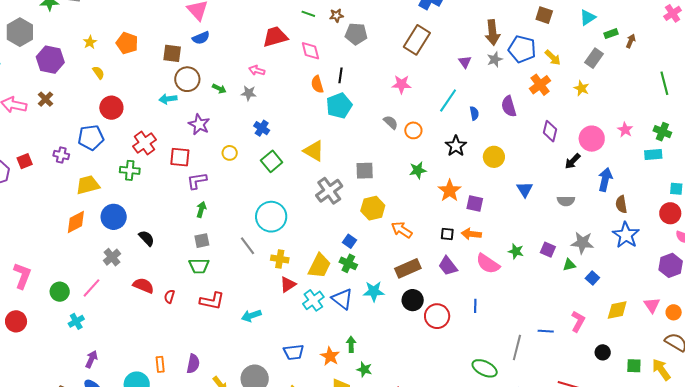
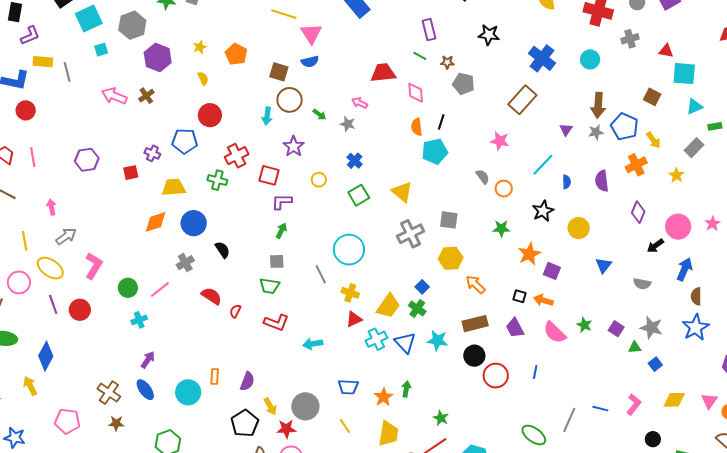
cyan arrow: (168, 99) -> (267, 116), turned -84
red square: (25, 161) -> (131, 173), moved
green star: (364, 369) -> (441, 418), moved

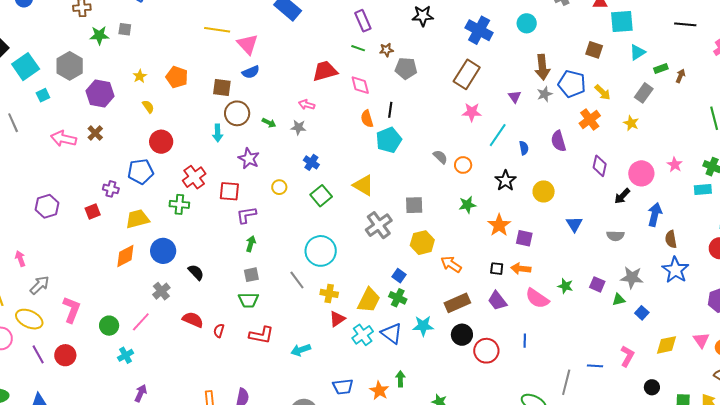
pink star: (500, 141) -> (472, 112), moved

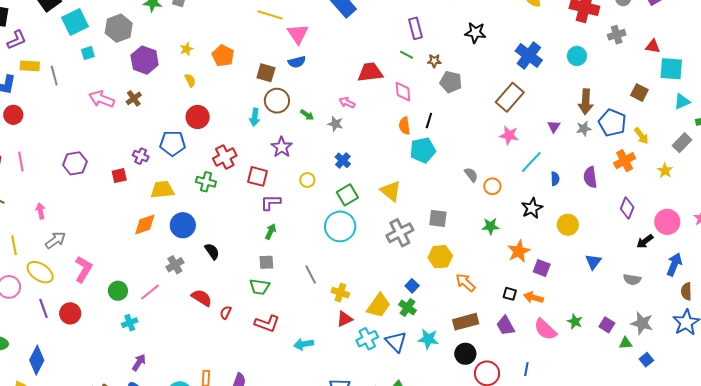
cyan circle: (321, 251) -> (340, 226), moved

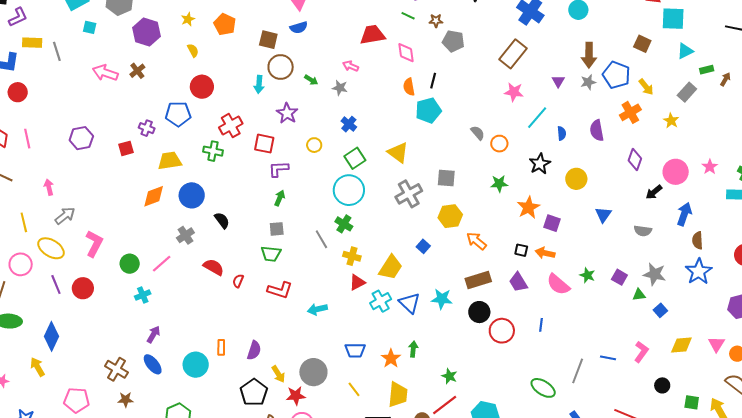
cyan square: (88, 53) -> (90, 27), turned 32
green cross: (408, 307) -> (344, 224), moved

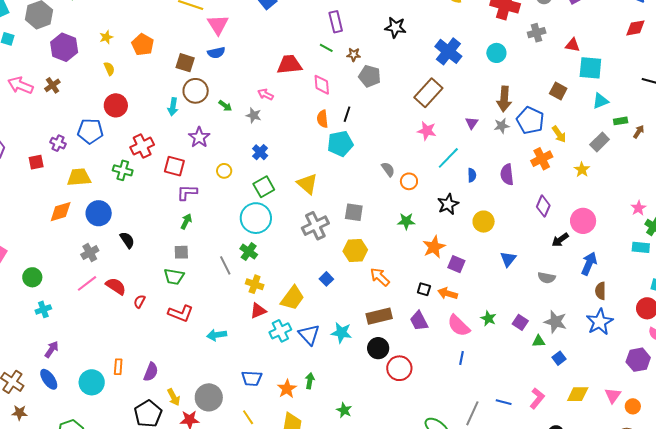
pink star: (710, 167) -> (638, 208), moved
pink line: (162, 264) -> (87, 283), moved
blue line: (541, 325) -> (462, 358), moved

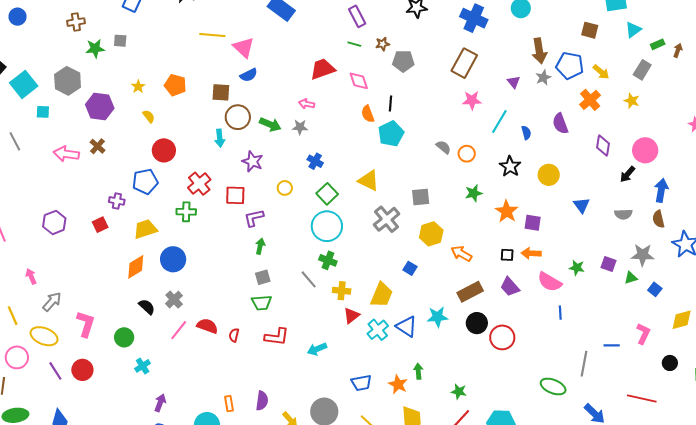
green arrow: (225, 106) -> (270, 124), size x1.5
black semicircle: (127, 240) -> (147, 307), moved
brown semicircle: (601, 291) -> (658, 219), moved

